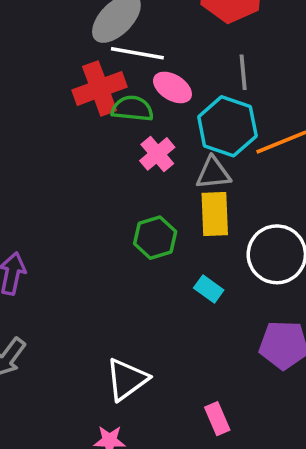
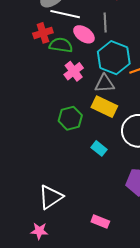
gray line: (243, 72) -> (105, 23), moved
red cross: (100, 88) -> (43, 33), size x0.7
yellow rectangle: (215, 214) -> (104, 107), turned -65
pink rectangle: (217, 419) -> (100, 221), turned -48

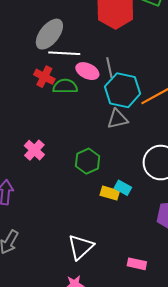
gray line: (105, 23) -> (109, 68), moved
red cross: (43, 33) -> (44, 77), turned -36
pink cross: (74, 71) -> (34, 150), moved
yellow rectangle: (104, 107) -> (110, 193), moved, size x0.7

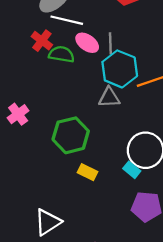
green hexagon: (88, 161) -> (71, 135), size x1.4
cyan rectangle: (123, 188) -> (132, 170), moved

